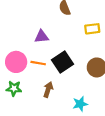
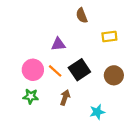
orange line: (38, 63) -> (55, 71), turned 32

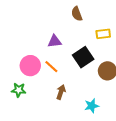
black square: (79, 70) -> (83, 57), moved
green star: (31, 96) -> (19, 90), moved

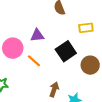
pink circle: (30, 66) -> (13, 48), moved
brown arrow: (61, 92) -> (54, 89), moved

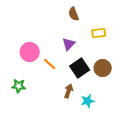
purple triangle: (37, 35) -> (69, 44), moved, turned -40
black square: (66, 51) -> (80, 68), moved

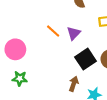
pink circle: (30, 52) -> (15, 49), moved
orange line: (50, 64) -> (53, 31), moved

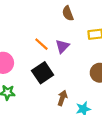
black square: (85, 59) -> (43, 73), moved

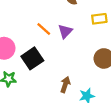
black square: (43, 73) -> (32, 58), moved

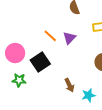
brown arrow: (65, 85) -> (69, 85), turned 136

